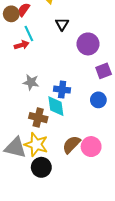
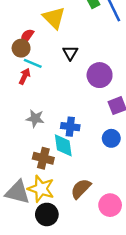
brown circle: (11, 14) -> (21, 48), moved
cyan line: (29, 34) -> (33, 63), turned -42
red arrow: (22, 45) -> (25, 76), turned -48
pink circle: (91, 147) -> (110, 205), moved

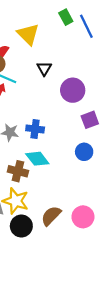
blue cross: (70, 127) -> (35, 129), moved
cyan diamond: (63, 145) -> (37, 159), turned -30
brown semicircle: (81, 189) -> (51, 216), moved

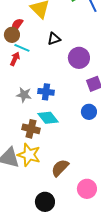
black triangle: (44, 68) -> (54, 39), turned 40
pink circle: (83, 217) -> (87, 189), moved
black circle: (21, 226) -> (45, 202), moved

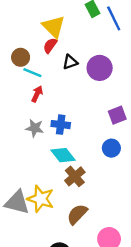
red semicircle: (17, 25) -> (50, 46), moved
purple circle: (79, 58) -> (100, 68), moved
red arrow: (15, 59) -> (37, 94), moved
brown cross: (31, 129) -> (75, 176), moved, turned 36

